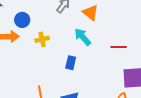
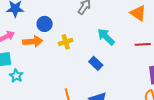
orange triangle: (90, 13) -> (138, 13), moved
blue rectangle: (71, 63) -> (96, 63), turned -56

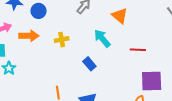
orange triangle: (138, 13) -> (120, 16), moved
blue circle: (45, 24) -> (39, 11), moved

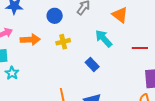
blue circle: (39, 11) -> (55, 16), moved

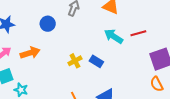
cyan arrow: (104, 38) -> (114, 36), moved
yellow cross: (63, 42) -> (75, 61), moved

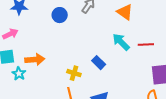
orange arrow: (30, 53) -> (35, 60), moved
yellow cross: (75, 61) -> (74, 73), moved, turned 32

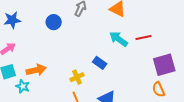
yellow cross: (74, 73) -> (77, 77), turned -32

